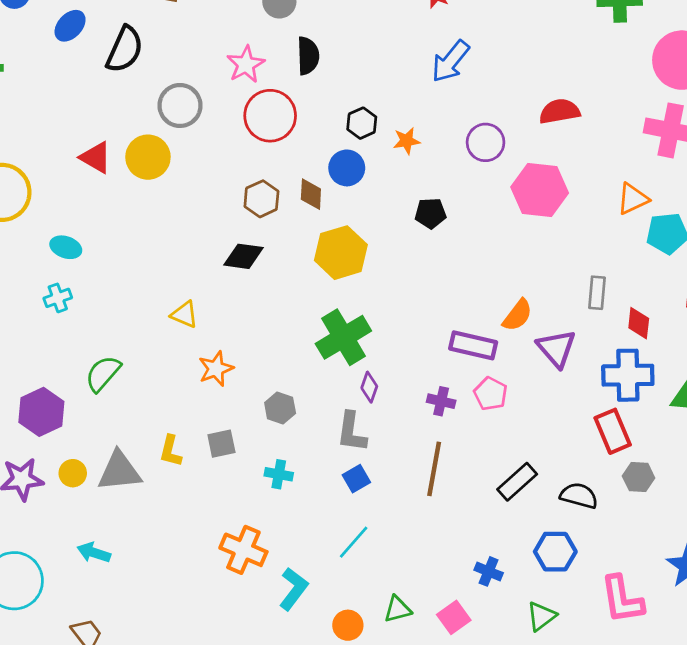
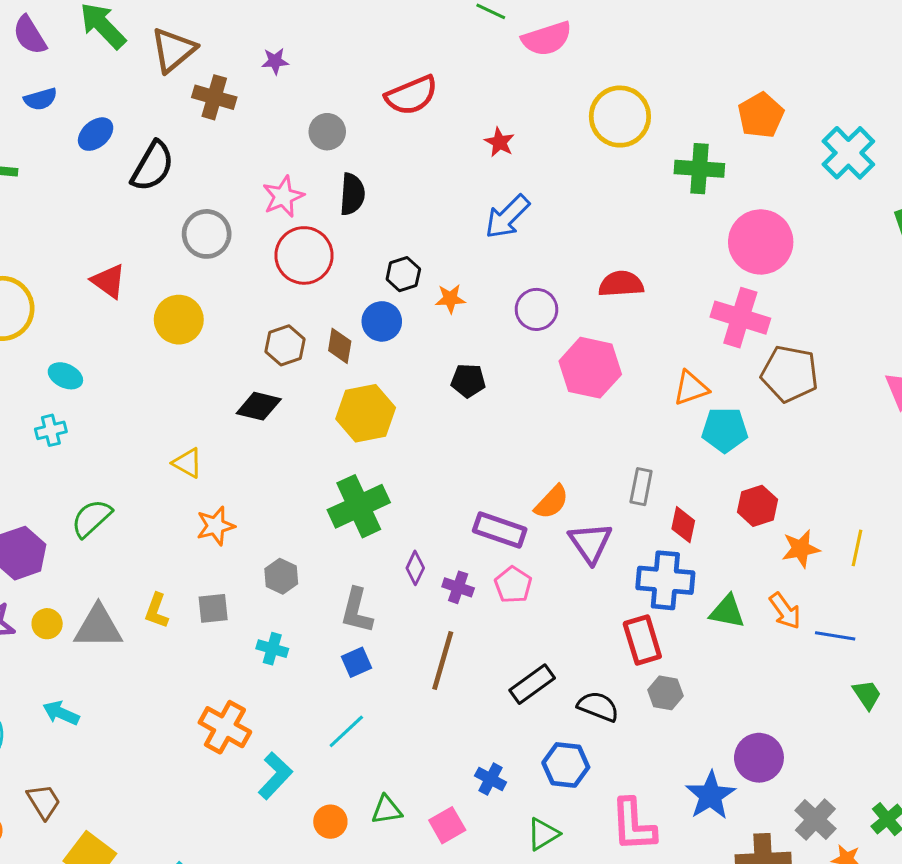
yellow circle: (148, 157) -> (179, 320), moved
purple diamond: (369, 387) -> (415, 568), moved

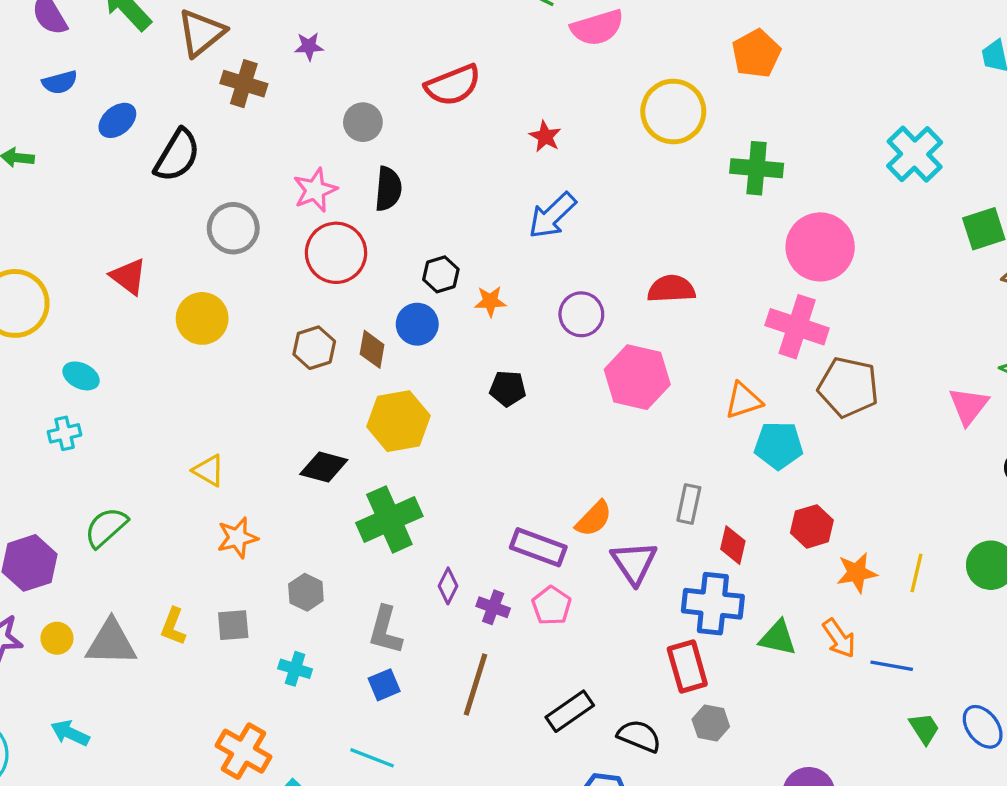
orange pentagon: (761, 115) -> (756, 54), moved
black diamond: (259, 406) -> (324, 467), moved
cyan line: (346, 731) -> (372, 758), turned 63

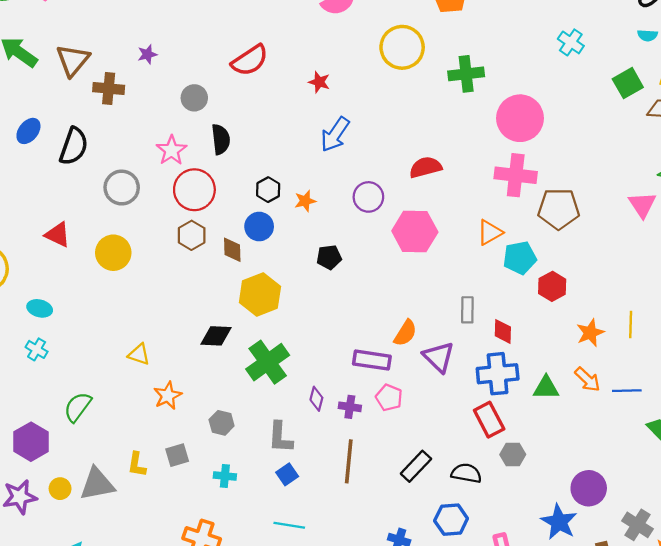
cyan cross: (915, 154) -> (571, 42), size x0.7
brown hexagon: (314, 348) -> (192, 235), moved
cyan cross: (65, 433) -> (37, 349), turned -35
red hexagon: (812, 526) -> (552, 286), moved

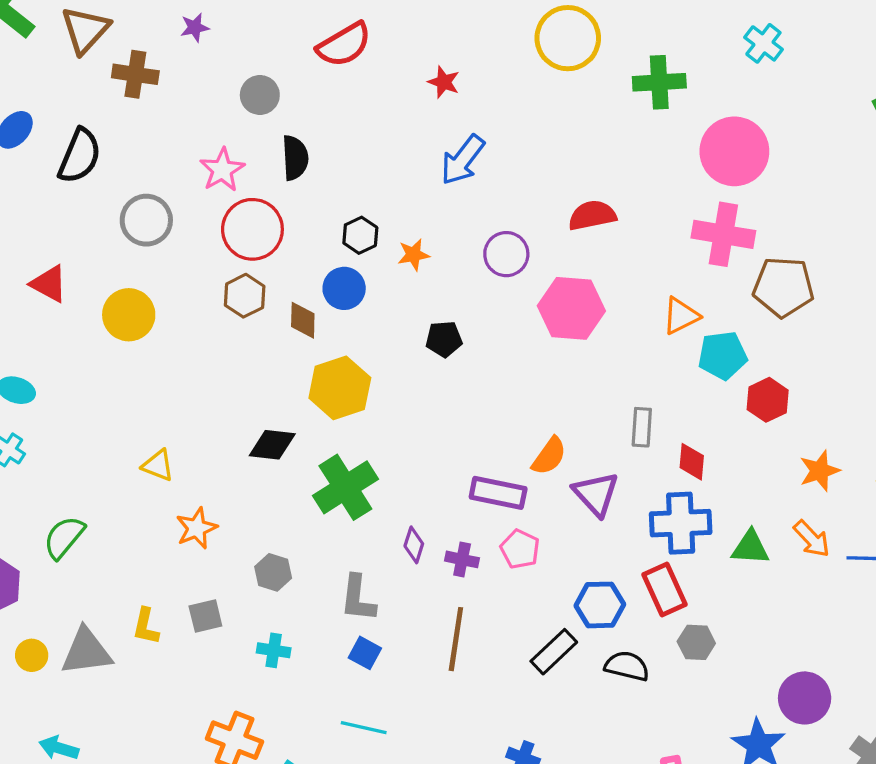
cyan cross: (571, 42) -> (763, 43), moved
blue square: (287, 474) -> (365, 653), turned -30
blue hexagon: (451, 520) -> (600, 605), moved

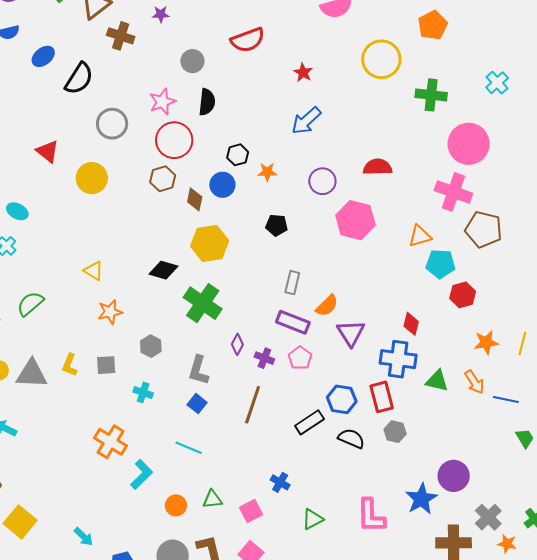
gray rectangle: (642, 427) -> (292, 283), moved
green cross: (345, 487) -> (203, 303), turned -33

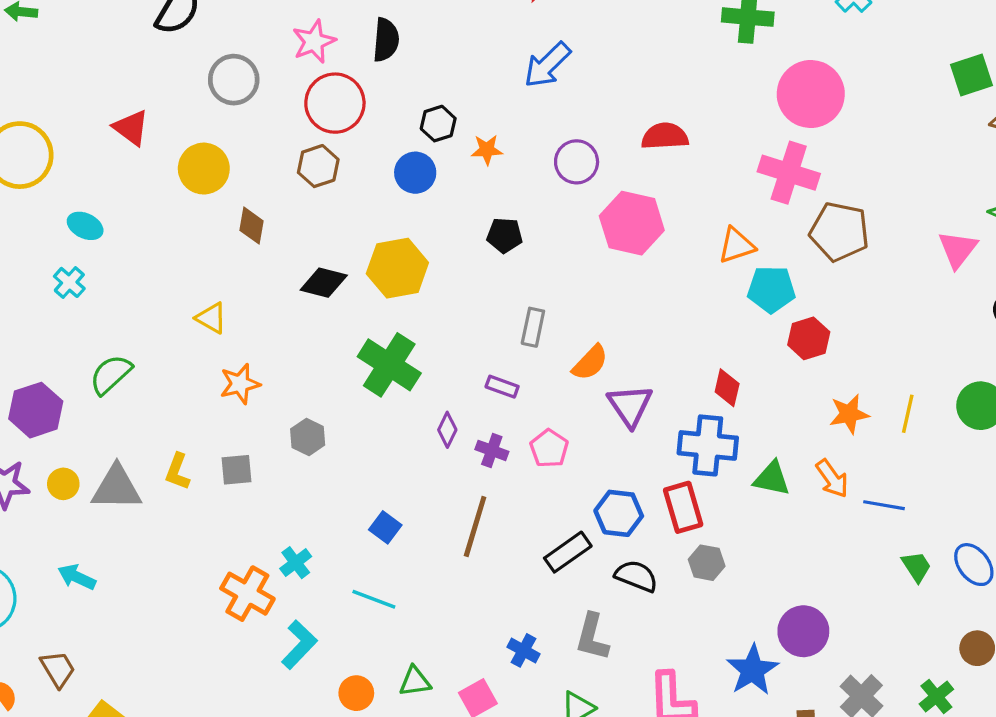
brown diamond: (195, 199) -> (252, 226), moved
black diamond: (164, 270) -> (324, 283), moved
purple rectangle: (293, 322) -> (502, 387), moved, size x0.6
gray L-shape: (199, 370) -> (592, 637), moved
cyan cross: (143, 392) -> (296, 563), moved, turned 36

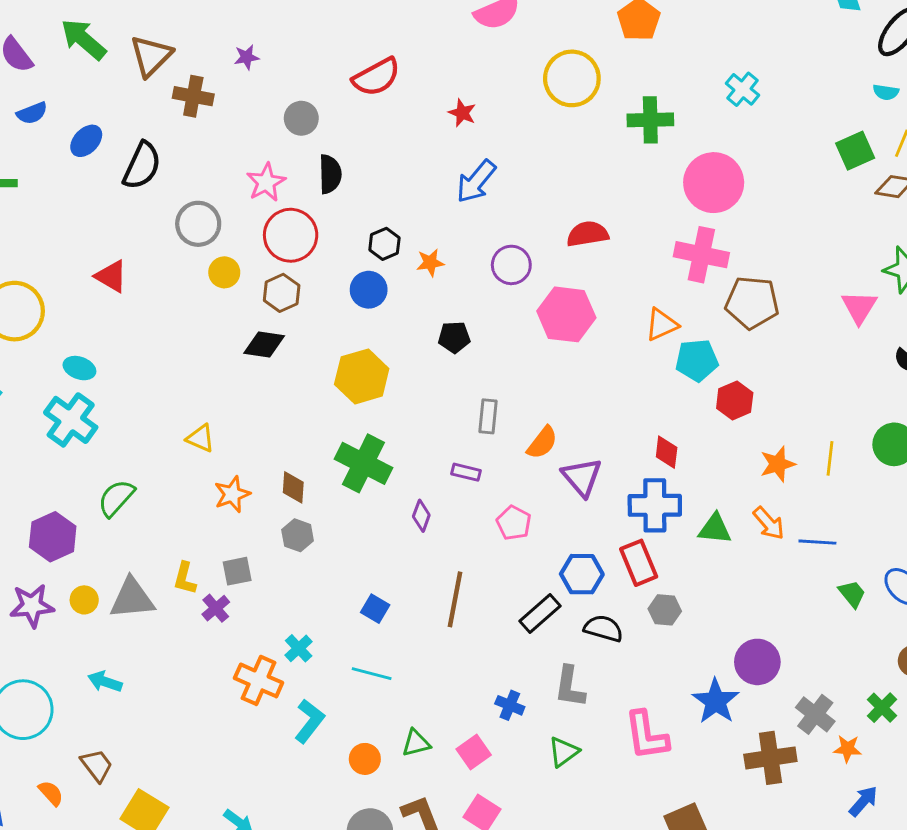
yellow circle: (204, 169) -> (224, 272), moved, size x0.7
brown diamond: (252, 226) -> (293, 487), moved
cyan cross: (69, 282) -> (71, 420), size x1.8
black diamond: (324, 283) -> (264, 345), moved
purple cross: (492, 450) -> (216, 608), moved, turned 36

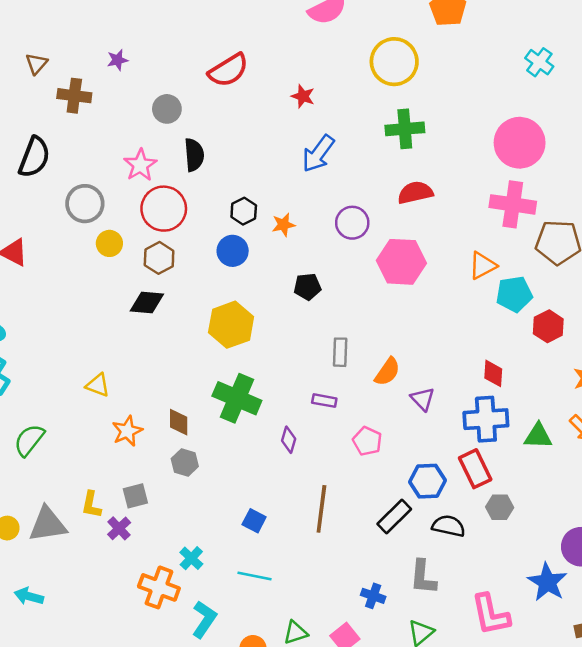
brown triangle: (151, 56) -> (36, 64), size x0.6
green cross: (650, 120) -> (405, 129), moved
purple triangle: (582, 477) -> (423, 399), size x0.7

